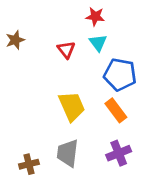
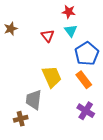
blue pentagon: (120, 75) -> (87, 54), turned 30
gray trapezoid: (68, 153) -> (34, 100), moved
purple cross: (119, 153) -> (86, 111), turned -36

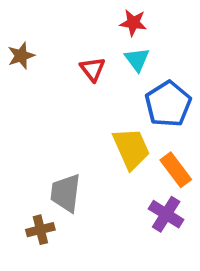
yellow trapezoid: (52, 77) -> (131, 148), moved
orange rectangle: (84, 80) -> (176, 170), moved

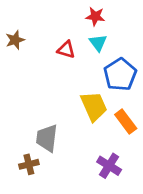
red triangle: (93, 69) -> (66, 50), turned -36
purple cross: (166, 214) -> (109, 166), moved

